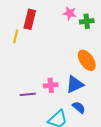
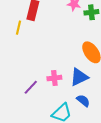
purple line: (28, 94) -> (31, 87), turned -42

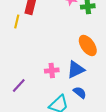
purple line: (31, 87) -> (19, 85), moved

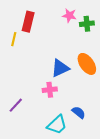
blue triangle: (76, 69) -> (60, 68), moved

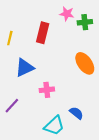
red rectangle: (28, 22) -> (43, 33), moved
blue triangle: (60, 68) -> (25, 68), moved

